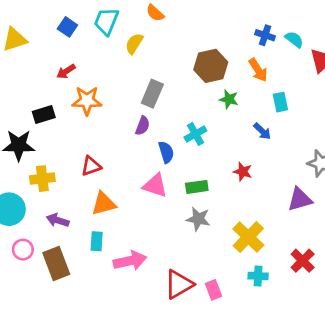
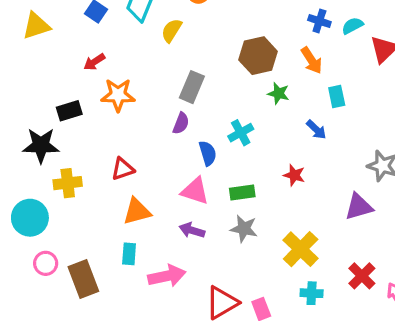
cyan semicircle: (294, 39) -> (352, 26), turned -66
purple arrow: (58, 220) -> (192, 230), moved

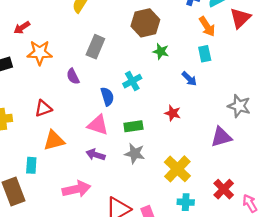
orange arrow: (312, 60) -> (207, 26), moved
purple semicircle: (181, 123) -> (73, 76), moved, turned 133
cyan rectangle: (129, 254) -> (31, 165), moved

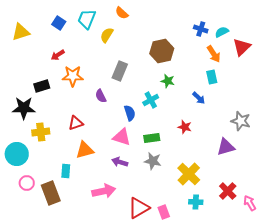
green star: (161, 51) -> (168, 81), moved

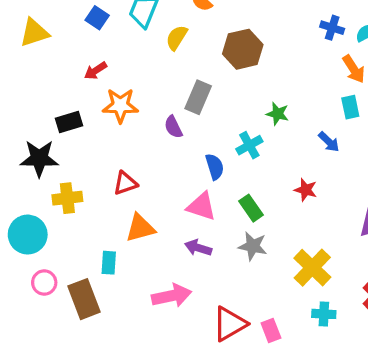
brown hexagon: (162, 51) -> (243, 49), moved
purple semicircle: (101, 96) -> (173, 127), moved
green rectangle: (152, 138) -> (251, 208), turned 63

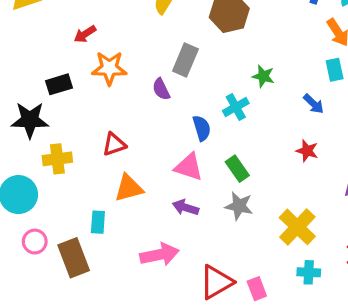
red star: (306, 190) -> (307, 151), moved

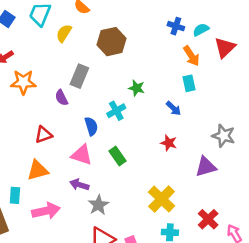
red triangle: (114, 144) -> (44, 135), moved
gray star: (239, 206) -> (98, 205), moved, turned 30
pink arrow: (160, 255) -> (46, 211), moved

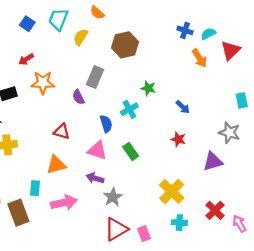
cyan rectangle: (189, 83) -> (242, 100), moved
red triangle: (44, 135) -> (62, 131), turned 35

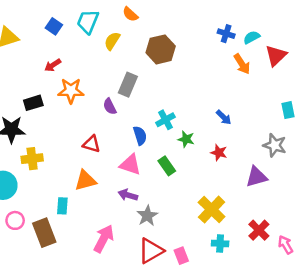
green star: (148, 88) -> (186, 139), moved
pink arrow: (64, 203) -> (104, 239), moved, turned -50

